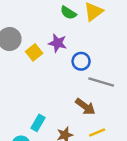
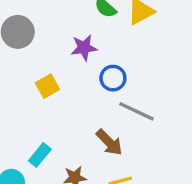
purple star: (58, 43) -> (84, 48), turned -30
yellow square: (34, 52) -> (47, 86), moved

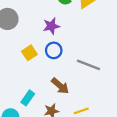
blue circle: (113, 78) -> (54, 50), moved
brown arrow: (109, 142) -> (60, 86), moved

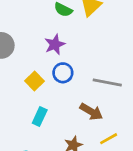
brown arrow: (60, 86) -> (91, 112), moved
cyan rectangle: (28, 98) -> (40, 116), moved

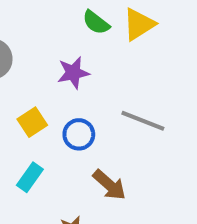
blue circle: (63, 73) -> (79, 134), moved
gray line: (107, 83) -> (143, 121), moved

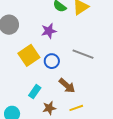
yellow square: (32, 122) -> (29, 55), size x1.5
cyan rectangle: (30, 177) -> (35, 92), moved

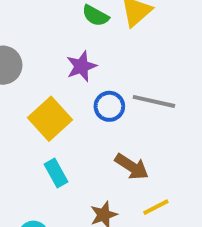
blue circle: (52, 61) -> (109, 106), moved
cyan rectangle: (35, 92) -> (56, 173), moved, turned -56

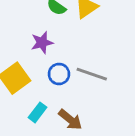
cyan rectangle: (56, 173) -> (37, 112), moved, turned 60

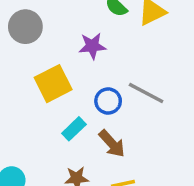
blue circle: (59, 74) -> (108, 101), moved

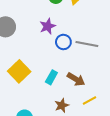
yellow square: (53, 84) -> (19, 71), moved
blue circle: (108, 101) -> (63, 42), moved

